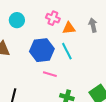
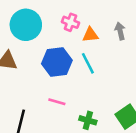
cyan circle: (17, 20) -> (26, 25), size x1.6
pink line: (50, 74) -> (57, 102), moved

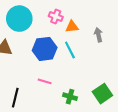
gray arrow: (120, 31) -> (98, 35), moved

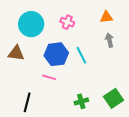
orange triangle: (72, 27) -> (106, 17), moved
pink line: (45, 81) -> (49, 77), moved
green cross: (70, 97) -> (81, 101), turned -32

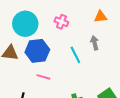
gray arrow: (109, 40) -> (95, 43), moved
blue hexagon: (56, 54) -> (37, 51), moved

